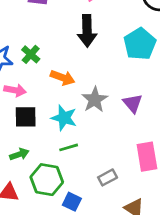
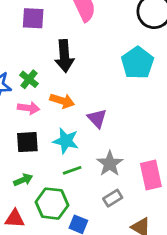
black arrow: (87, 31) -> (64, 56), moved
pink arrow: (15, 90) -> (28, 108), moved
gray star: (95, 100) -> (110, 164), moved
purple triangle: (133, 103) -> (97, 118), moved

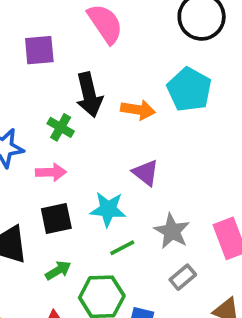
green cross: (29, 79) -> (61, 127), moved
orange arrow: (62, 101) -> (138, 110), moved

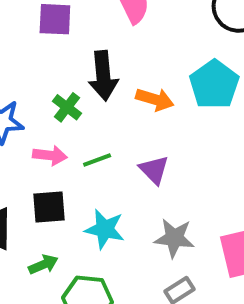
cyan star: (108, 209) -> (105, 229), moved
gray star: (172, 231) -> (174, 238), turned -30
green line: (122, 248) -> (97, 160), moved

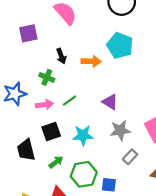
black arrow: (103, 76) -> (61, 56), size x0.6
purple triangle: (154, 170) -> (110, 102), moved

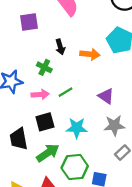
green arrow: (56, 162) -> (48, 153), size x1.5

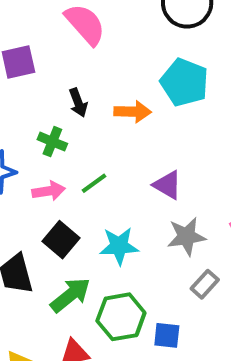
black square: (45, 122) -> (61, 240), turned -30

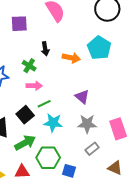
green line: (94, 183) -> (44, 104), moved
pink arrow: (49, 191) -> (34, 86), moved

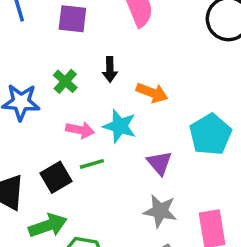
cyan pentagon: (99, 48) -> (210, 135), moved
green cross: (29, 66) -> (65, 81), moved
cyan star: (53, 123) -> (120, 126), moved

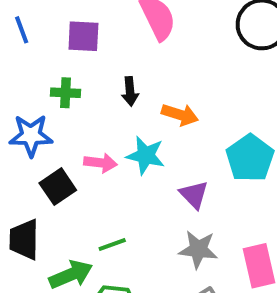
green cross: (65, 81) -> (65, 93), moved, turned -35
green line: (92, 164) -> (112, 245), moved
black square: (56, 177) -> (58, 187), moved

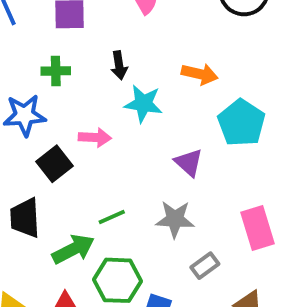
orange arrow: (180, 115) -> (200, 74), moved
cyan star: (146, 155) -> (143, 104), moved
gray star: (198, 249) -> (175, 219), moved

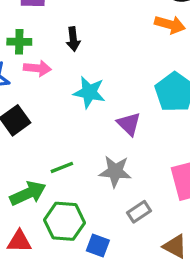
orange arrow: (200, 74) -> (170, 25), moved
cyan star: (143, 104) -> (89, 92), moved
pink arrow: (95, 137) -> (37, 68), moved

